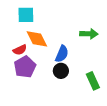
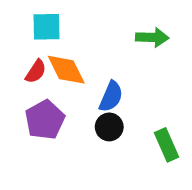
green arrow: (89, 34) -> (152, 37), moved
red semicircle: (20, 50) -> (36, 71), moved, turned -32

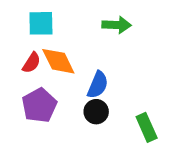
green arrow: (152, 37) -> (117, 25), moved

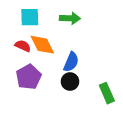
green arrow: (117, 25) -> (70, 18), moved
red semicircle: (31, 63) -> (23, 46), turned -98

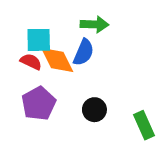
cyan square: (30, 17) -> (39, 40), moved
blue semicircle: (71, 62) -> (84, 52), moved

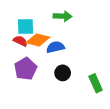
blue semicircle: (84, 52) -> (55, 47), moved, turned -126
orange diamond: (57, 60) -> (38, 40), turned -50

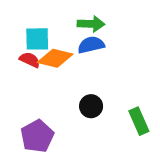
blue semicircle: (55, 47) -> (91, 45), moved
purple pentagon: (25, 69) -> (37, 136), moved

